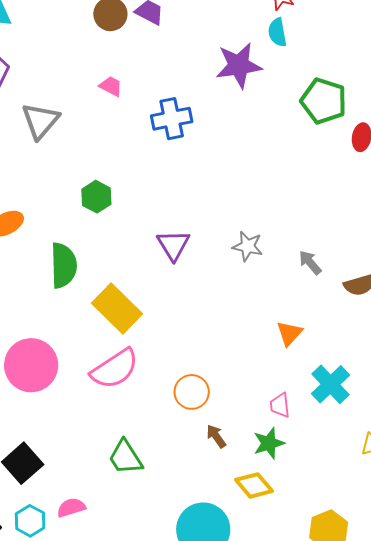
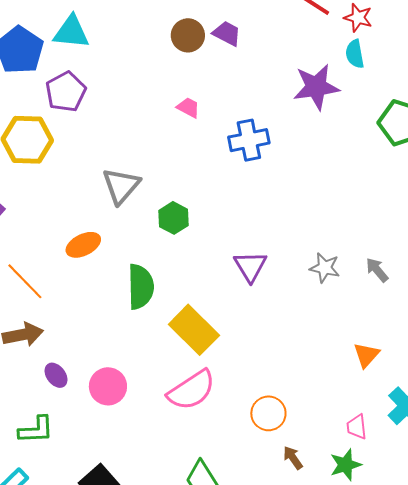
gray triangle: (40, 121) -> (121, 186), moved
gray arrow: (310, 263) -> (377, 270), moved
pink circle: (31, 365) -> (108, 386), size x0.7

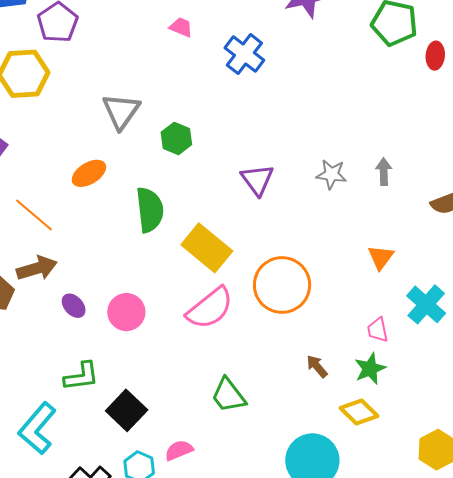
blue cross: (249, 140) -> (244, 54), turned -36
gray arrow: (377, 270) -> (384, 172), turned 44
orange circle: (268, 413) -> (282, 285), moved, size x1.6
green L-shape: (36, 430) -> (81, 376), moved

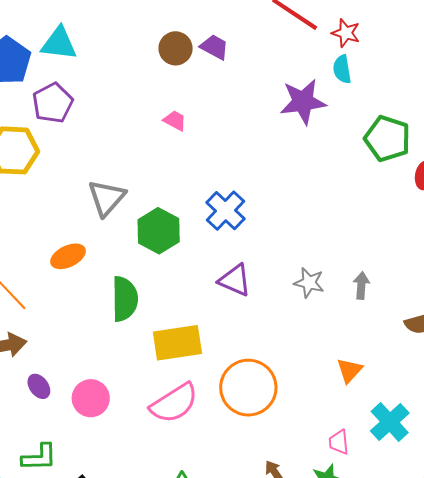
blue cross: (244, 54) -> (226, 211), moved
green hexagon: (176, 138) -> (159, 231), size x1.4
purple triangle: (257, 180) -> (235, 280), turned -36
yellow rectangle: (207, 248) -> (177, 343), turned -54

